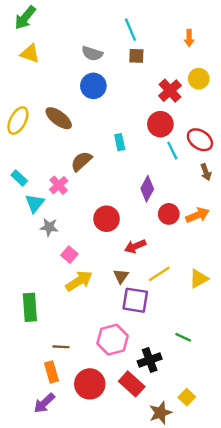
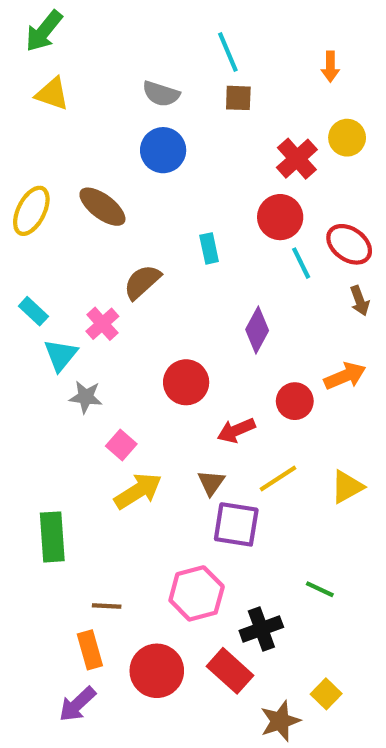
red circle: (169, 214) -> (295, 401), moved

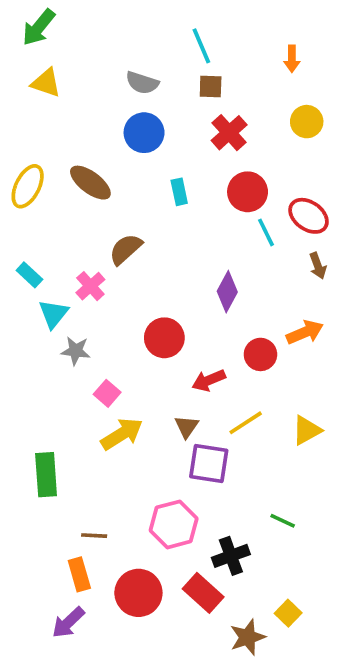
red cross: (297, 159) -> (229, 133), moved
cyan rectangle: (209, 248) -> (179, 192), moved

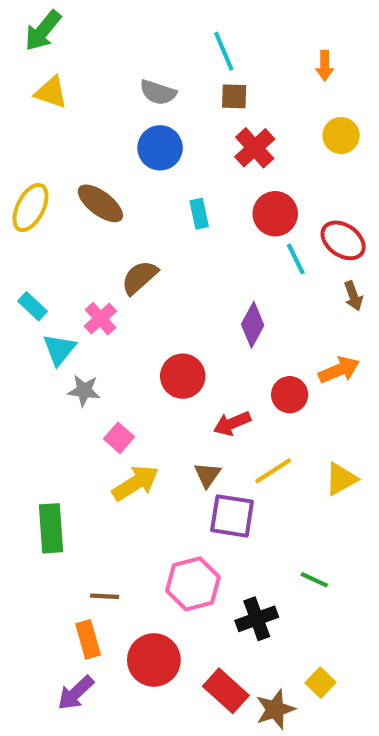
red rectangle: (203, 593) -> (226, 691), moved

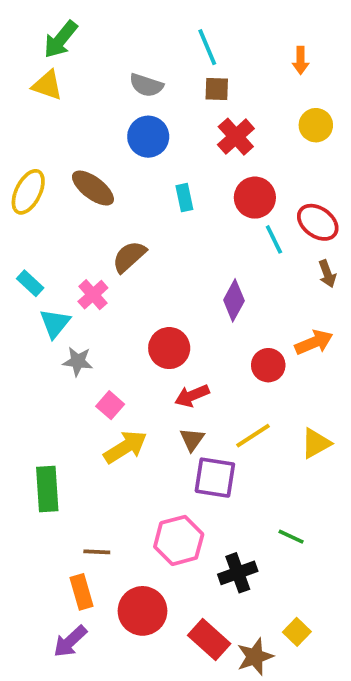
green arrow: (43, 31) -> (61, 39), moved
red arrow: (232, 423) -> (192, 396), moved

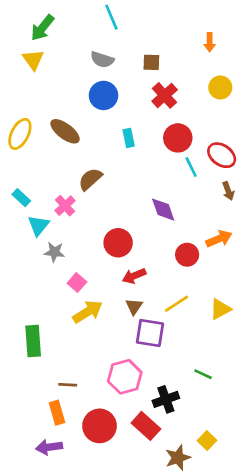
cyan line: (207, 47) -> (111, 17), moved
yellow triangle: (47, 85) -> (33, 60), turned 35
purple diamond: (234, 300) -> (163, 210), turned -48
red rectangle: (209, 639) -> (146, 426), moved
purple arrow: (70, 641) -> (49, 447), turned 35

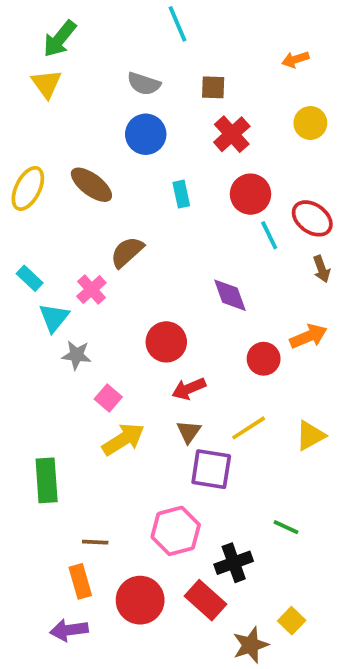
cyan line: (111, 17) -> (178, 24), moved
orange arrow: (210, 42) -> (295, 59), turned 72

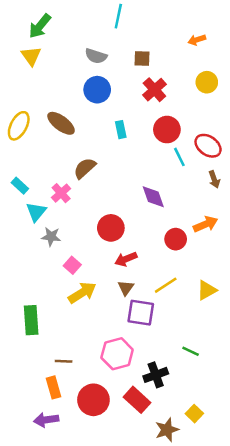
cyan line: (178, 24) -> (118, 16), turned 35

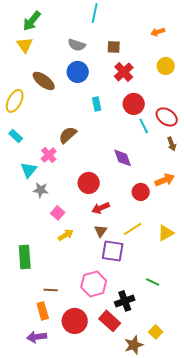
brown ellipse: (61, 123) -> (44, 81), moved
cyan rectangle: (20, 186) -> (16, 136), moved
yellow arrow: (82, 293) -> (66, 235), size x0.7

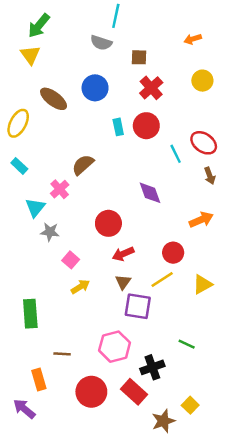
gray semicircle: (77, 45) -> (101, 43), moved
red circle: (134, 104) -> (146, 126), moved
red circle: (141, 192) -> (173, 253), moved
orange rectangle: (43, 311) -> (39, 380), moved
purple arrow: (37, 337) -> (24, 409), moved, turned 48

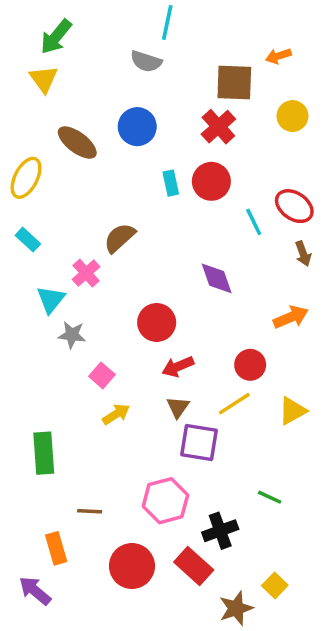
brown square: (139, 57) -> (234, 83), moved, size x1.6

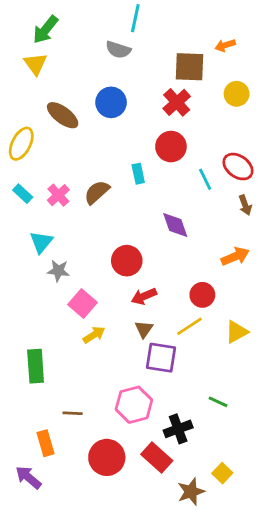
cyan rectangle: (171, 183) -> (138, 174), moved
pink cross: (86, 273) -> (58, 195), moved
pink square: (102, 375) -> (83, 303), size x1.4

